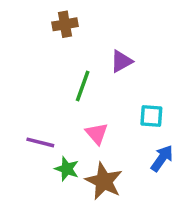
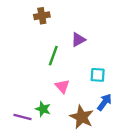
purple line: (40, 142) -> (23, 117), moved
brown star: (104, 181) -> (82, 117), moved

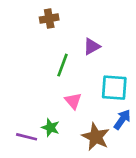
cyan square: (98, 75) -> (114, 88), size x1.5

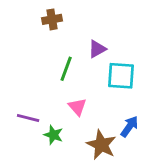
cyan square: (114, 88) -> (121, 76), moved
purple line: (27, 137) -> (28, 118), moved

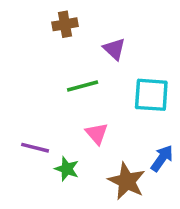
purple triangle: (97, 49) -> (114, 49), moved, turned -48
green line: (66, 69) -> (83, 86), turned 55

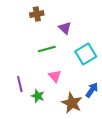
cyan square: (151, 95) -> (86, 54), turned -35
purple line: (35, 148) -> (20, 84), turned 63

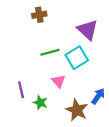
purple triangle: (65, 28) -> (88, 30), moved, size x1.5
cyan square: (86, 54) -> (77, 58), moved

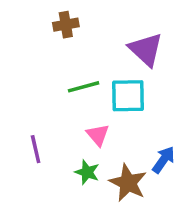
cyan square: (77, 58) -> (128, 96), turned 30
green star: (40, 103) -> (87, 172), moved

